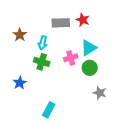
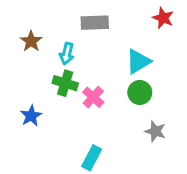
red star: (83, 20) -> (163, 18), moved
pink cross: (71, 58) -> (93, 97), moved, turned -32
cyan rectangle: (49, 110) -> (92, 158), moved

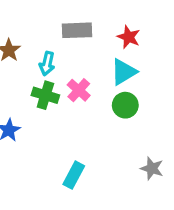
red star: (163, 18) -> (129, 37), moved
pink cross: (93, 97) -> (79, 90), moved
gray star: (155, 131) -> (152, 168), moved

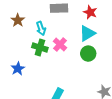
cyan arrow: (47, 64) -> (41, 28), turned -32

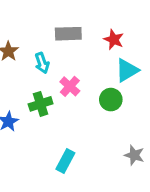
cyan triangle: (87, 33) -> (127, 70), moved
green cross: (40, 47) -> (41, 104), moved, turned -35

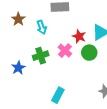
red star: (114, 40) -> (79, 36), moved
pink cross: (70, 86) -> (65, 51), moved

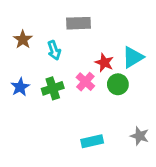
blue star: (18, 68) -> (20, 87), moved
cyan rectangle: (58, 95) -> (92, 141), moved, turned 49

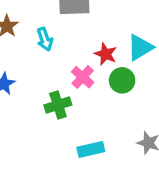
green cross: (53, 88) -> (58, 105), moved

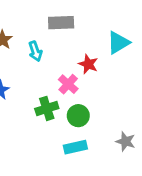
cyan triangle: (140, 47) -> (118, 43), moved
green circle: (122, 80) -> (78, 116), moved

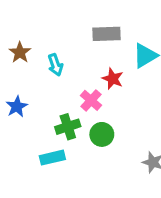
gray rectangle: (61, 23) -> (106, 34), moved
cyan rectangle: (75, 147) -> (52, 158), moved

